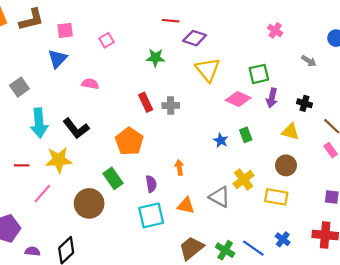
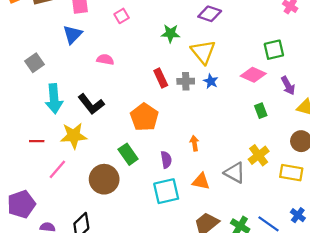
yellow triangle: (208, 70) -> (203, 52), moved
purple arrow: (272, 98) -> (288, 86), moved, turned -42
blue star: (221, 140) -> (211, 81), moved

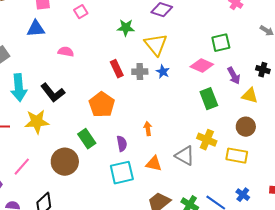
blue triangle: (73, 34) -> (36, 29), turned 42
green rectangle: (261, 111) -> (209, 99), size x1.5
yellow cross: (259, 155) -> (207, 140), turned -30
pink line: (57, 169) -> (22, 167), moved

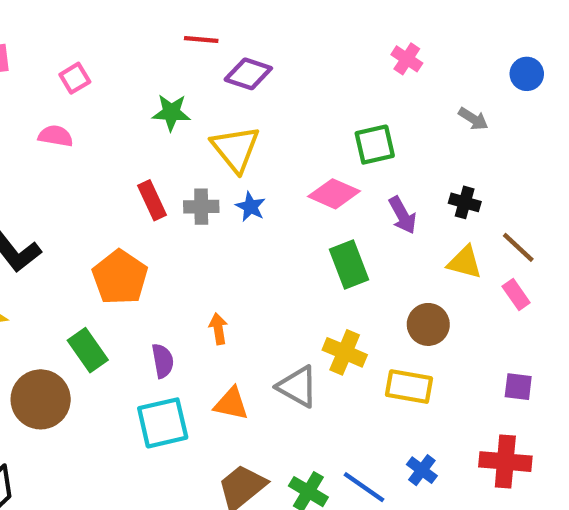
pink semicircle: (66, 52) -> (56, 136), moved
yellow triangle: (250, 96) -> (465, 262), moved

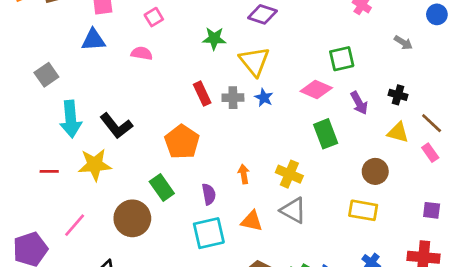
yellow cross: (345, 352) -> (289, 174), moved

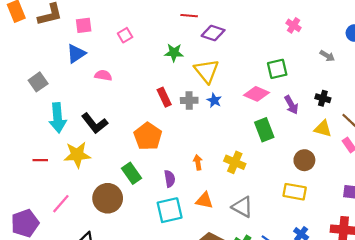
blue triangle: (93, 40) -> (76, 54), turned -30
pink semicircle: (142, 53) -> (103, 75), moved
gray triangle: (293, 210) -> (242, 207), moved

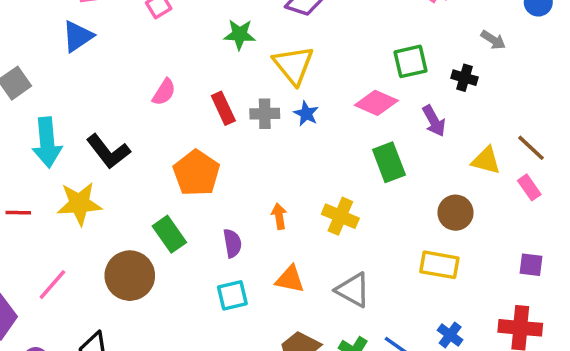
pink semicircle: (103, 75) -> (164, 92), moved, turned 112
black cross: (323, 98) -> (464, 78), moved
cyan square: (170, 210) -> (232, 295), size x0.7

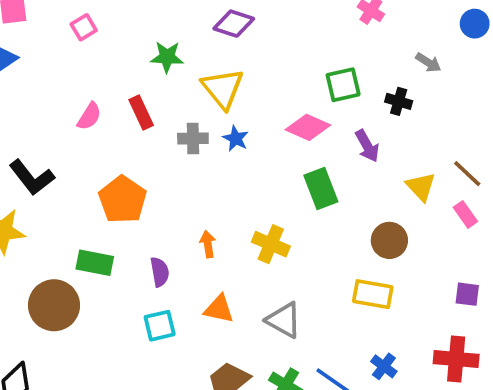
red rectangle: (223, 108) -> (141, 113), moved
yellow triangle: (486, 160) -> (421, 187), turned 32
green rectangle: (169, 234) -> (95, 263), turned -44

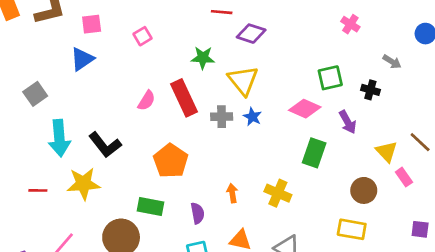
red rectangle: (141, 113) -> (184, 98), size x1.5
green rectangle: (321, 189) -> (314, 153), turned 40
pink rectangle: (465, 214) -> (404, 177), moved

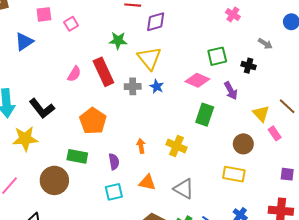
pink square: (92, 24) -> (44, 14), moved
purple diamond: (251, 34) -> (156, 22), turned -35

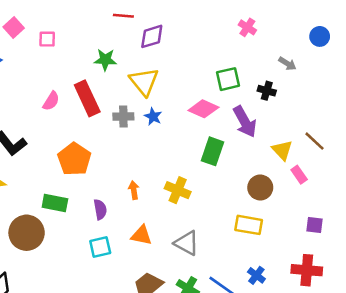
pink square: (44, 14) -> (14, 27), turned -35
pink square: (71, 24) -> (47, 39), turned 32
purple arrow: (231, 91) -> (245, 122), size x1.4

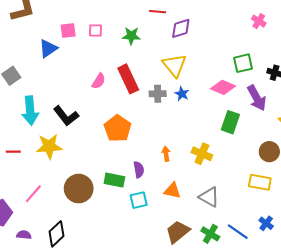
pink square: (14, 27) -> (68, 31), moved, turned 35
green star: (105, 60) -> (131, 36), moved
green rectangle: (55, 203) -> (114, 180), moved

